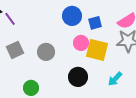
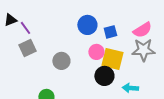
gray square: (15, 50) -> (27, 48), moved
black circle: (78, 77) -> (104, 76), moved
cyan arrow: (115, 79) -> (130, 88), turned 49

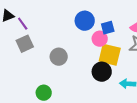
pink circle: (96, 52) -> (100, 39), moved

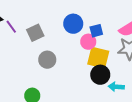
gray square: (25, 44) -> (35, 33), moved
black circle: (102, 72) -> (100, 75), moved

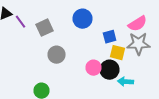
blue square: (96, 31) -> (110, 37), moved
pink circle: (88, 42) -> (94, 68), moved
yellow square: (98, 58) -> (118, 53), moved, size x0.7

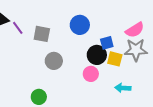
gray square: (44, 28) -> (42, 34), turned 36
black circle: (110, 70) -> (97, 55), moved

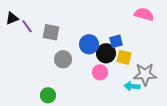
blue circle: (80, 25) -> (89, 44), moved
pink semicircle: (135, 30) -> (144, 14), moved, turned -132
gray star: (136, 50) -> (145, 74), moved

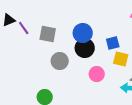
blue circle: (89, 44) -> (83, 33), moved
black circle: (106, 53) -> (85, 48), moved

